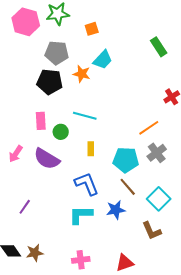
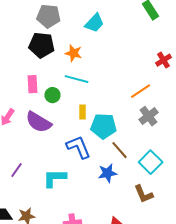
orange star: (82, 74) -> (74, 53), moved
cyan pentagon: (126, 160) -> (104, 126), moved
cyan L-shape: (81, 215) -> (54, 178), moved

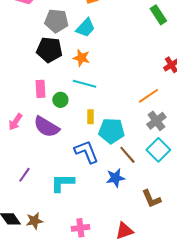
cyan trapezoid: (94, 23) -> (85, 28), moved
cyan square: (150, 162) -> (158, 150), moved

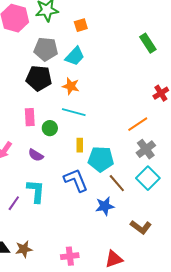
purple semicircle: (46, 127) -> (36, 155), size x0.6
cyan L-shape: (62, 183) -> (36, 191), moved, turned 95
brown L-shape: (151, 199) -> (141, 227), turned -30

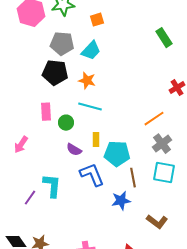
purple semicircle: (36, 155) -> (74, 150), moved
cyan square: (148, 178) -> (164, 173), turned -35
brown line: (117, 183) -> (133, 178), turned 30

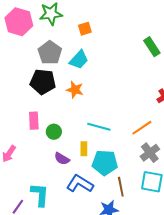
gray pentagon: (62, 44) -> (50, 53), turned 30
cyan line: (90, 107) -> (99, 127), moved
blue L-shape: (92, 175) -> (80, 184), turned -36

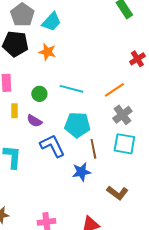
green circle: (54, 132) -> (39, 94), moved
yellow rectangle: (84, 149) -> (14, 111), moved
blue L-shape: (80, 184) -> (52, 146), turned 32

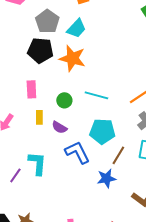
orange star: (47, 52) -> (72, 58), size x1.5
brown line: (93, 149) -> (118, 155), turned 42

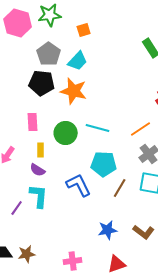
green circle: (64, 100) -> (66, 133), size x1.5
purple semicircle: (59, 127) -> (38, 170), moved
blue star: (106, 178) -> (108, 230), moved

